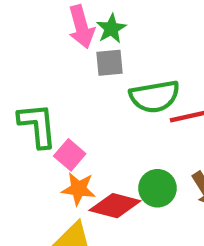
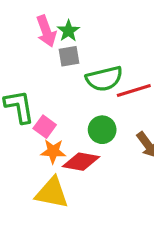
green circle: (157, 188) -> (102, 130), moved

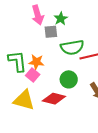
green star: (68, 31) -> (61, 19), moved
orange star: (53, 151) -> (36, 62), moved
yellow triangle: (52, 193) -> (24, 100), moved

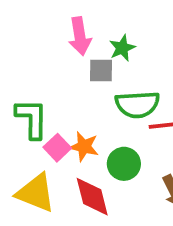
orange star: (36, 62) -> (84, 147), moved
red diamond: (54, 99) -> (92, 197), turned 55

